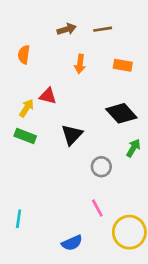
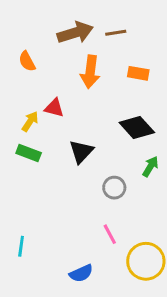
brown arrow: (67, 29) -> (75, 33), size x1.6
orange semicircle: (24, 55) -> (27, 61), turned -36
orange arrow: (80, 64) -> (90, 72), size x1.5

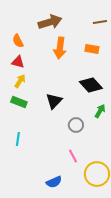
brown line: (116, 33) -> (100, 22), moved
red triangle: (54, 108) -> (18, 62), moved
cyan line: (21, 246) -> (18, 139), moved

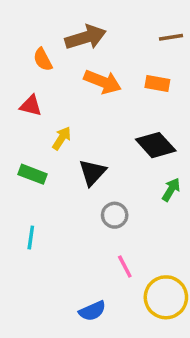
orange semicircle: (18, 41) -> (43, 60), moved
orange arrow: (60, 48) -> (103, 82), turned -75
yellow arrow: (20, 81) -> (62, 138), moved
gray circle: (76, 125) -> (115, 215), moved

